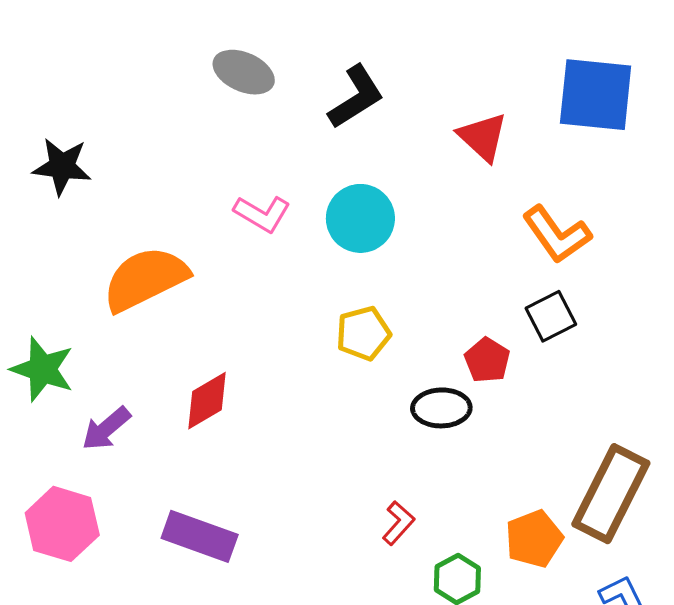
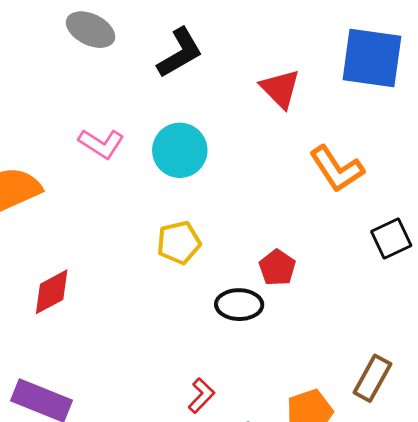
black square: (551, 316) -> (391, 239), moved
brown rectangle: (611, 494) -> (372, 378), size x0.6

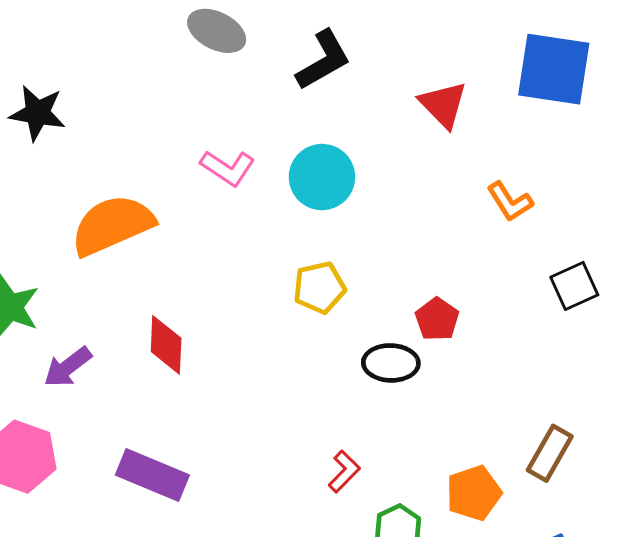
orange L-shape: (337, 169) -> (510, 202), size x0.7
red diamond: (52, 292) -> (166, 345), turned -60

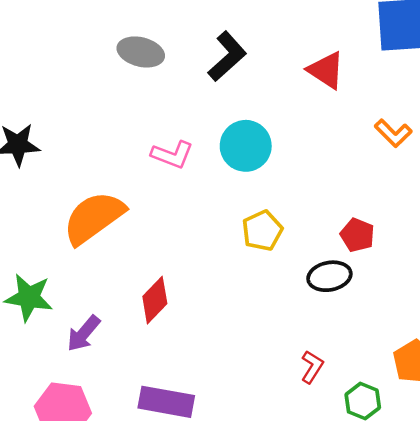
red diamond: (166, 345) -> (155, 300), turned 54

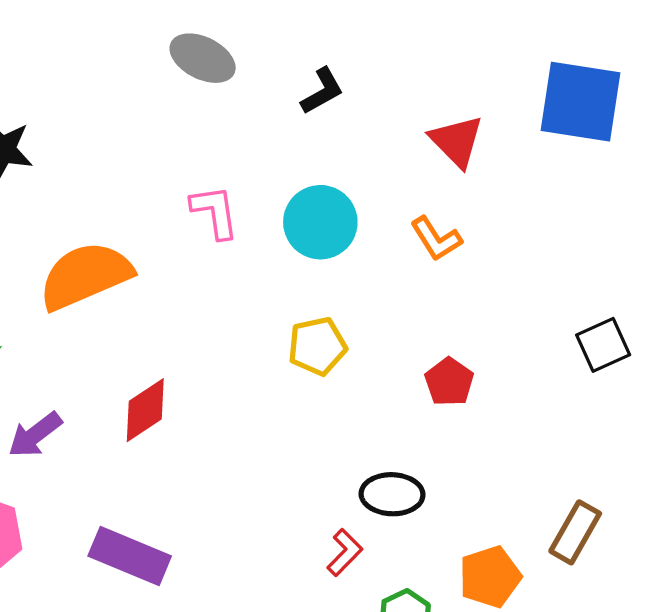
black L-shape: (227, 56) -> (322, 91), size x0.7
orange L-shape: (393, 133) -> (436, 239), moved
pink L-shape: (172, 155) -> (215, 212), turned -132
black ellipse: (329, 276) -> (392, 494), moved

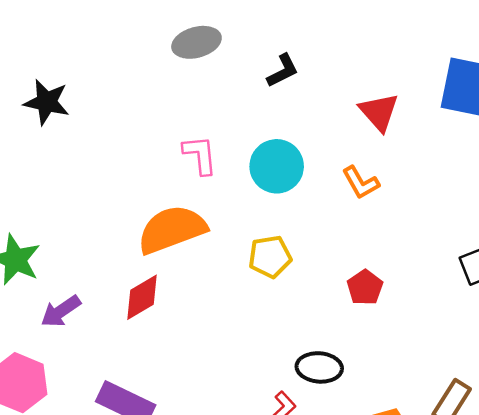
gray ellipse: (203, 58) -> (196, 42), turned -45
orange semicircle: (85, 276) -> (172, 229), moved

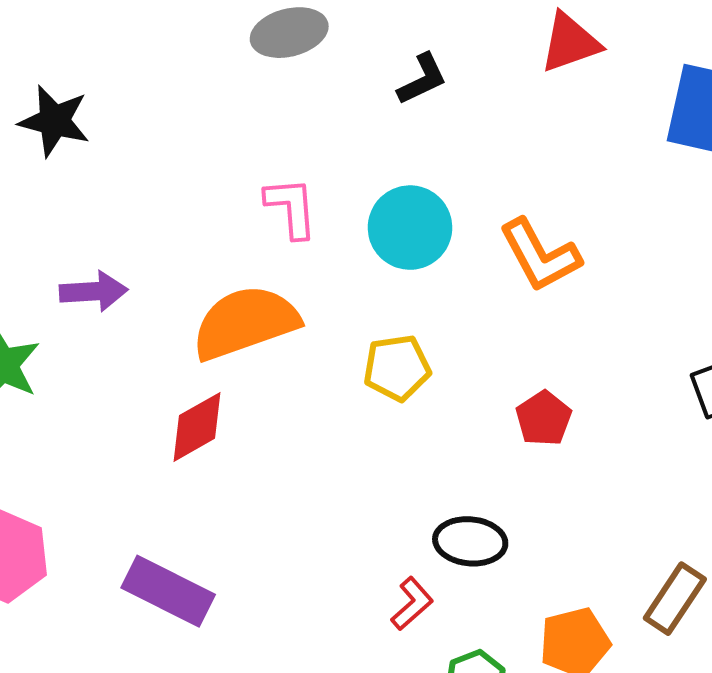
red triangle: (379, 112) -> (570, 43), moved, turned 51
orange L-shape: (361, 183) -> (540, 255), size x1.4
purple arrow: (61, 311) -> (94, 291), moved, turned -150

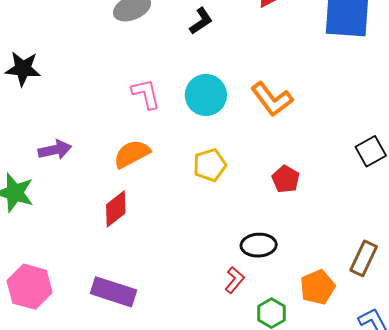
orange semicircle: (245, 323) -> (132, 154), size x0.7

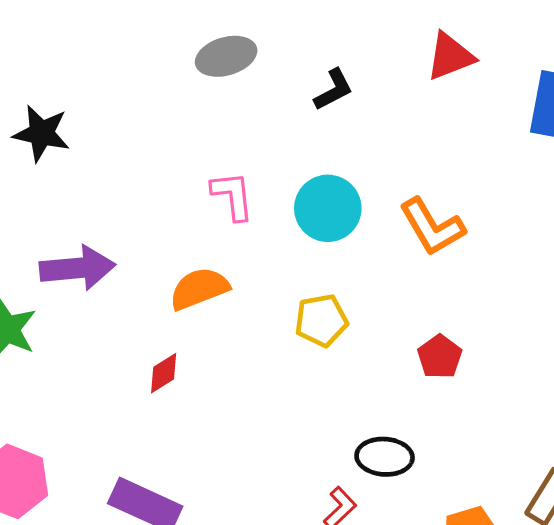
purple arrow: (55, 150) -> (77, 268), size x1.4
red diamond: (116, 209) -> (164, 373), size x0.7

